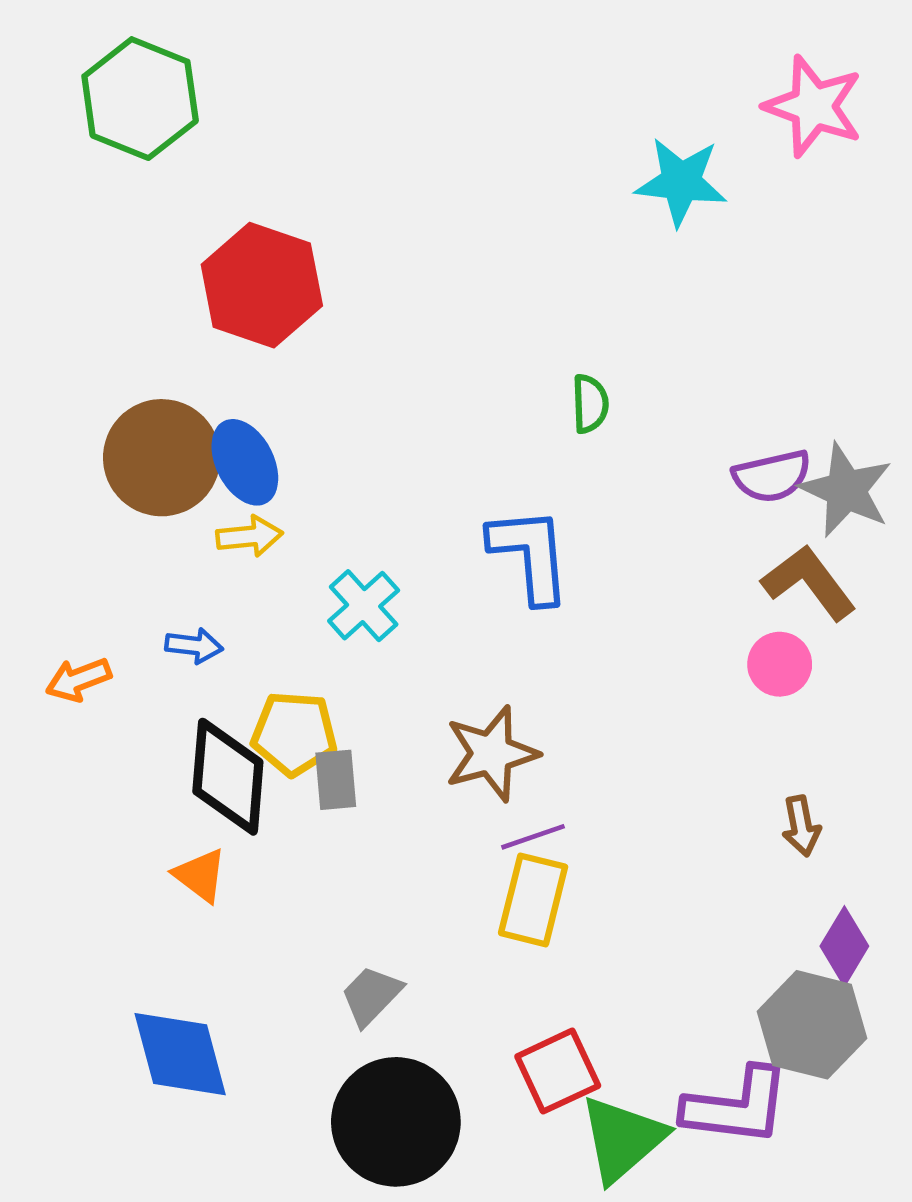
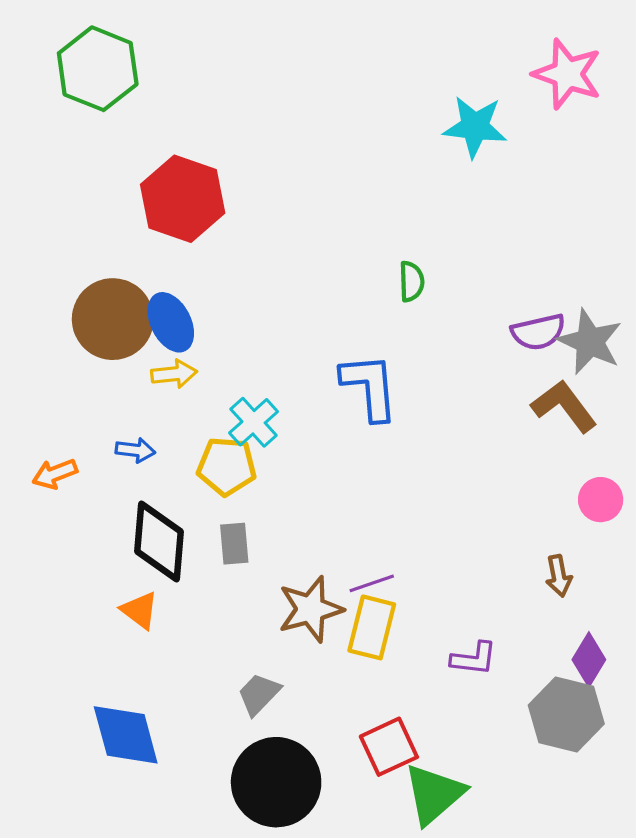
pink circle: (780, 664) -> (601, 500), moved
yellow pentagon: (294, 734) -> (227, 466), moved
brown star: (491, 754) -> (310, 609), moved
purple L-shape: (736, 1106) -> (474, 659), moved, size x0.6

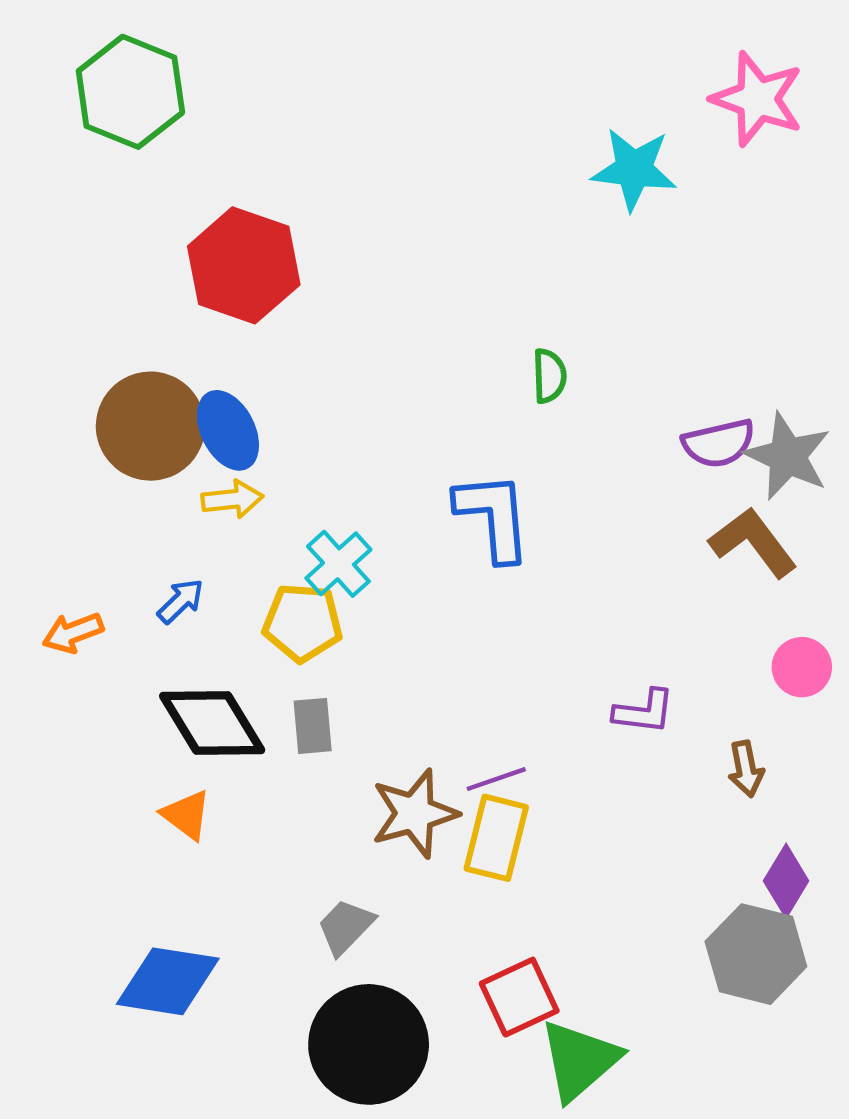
blue arrow: (135, 450) -> (181, 601), turned -51
black diamond: (159, 541) -> (212, 723), turned -36
purple L-shape: (474, 659) -> (644, 712), moved
blue diamond: (126, 735) -> (168, 981), turned -66

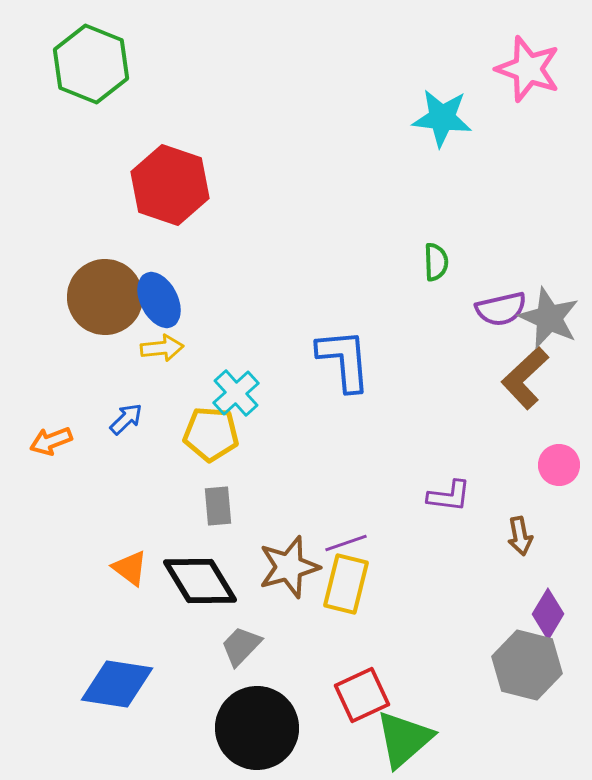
green semicircle: (549, 376) -> (436, 262), moved
brown L-shape: (753, 542) -> (525, 378), turned -96
black diamond: (212, 723) -> (200, 581), moved

